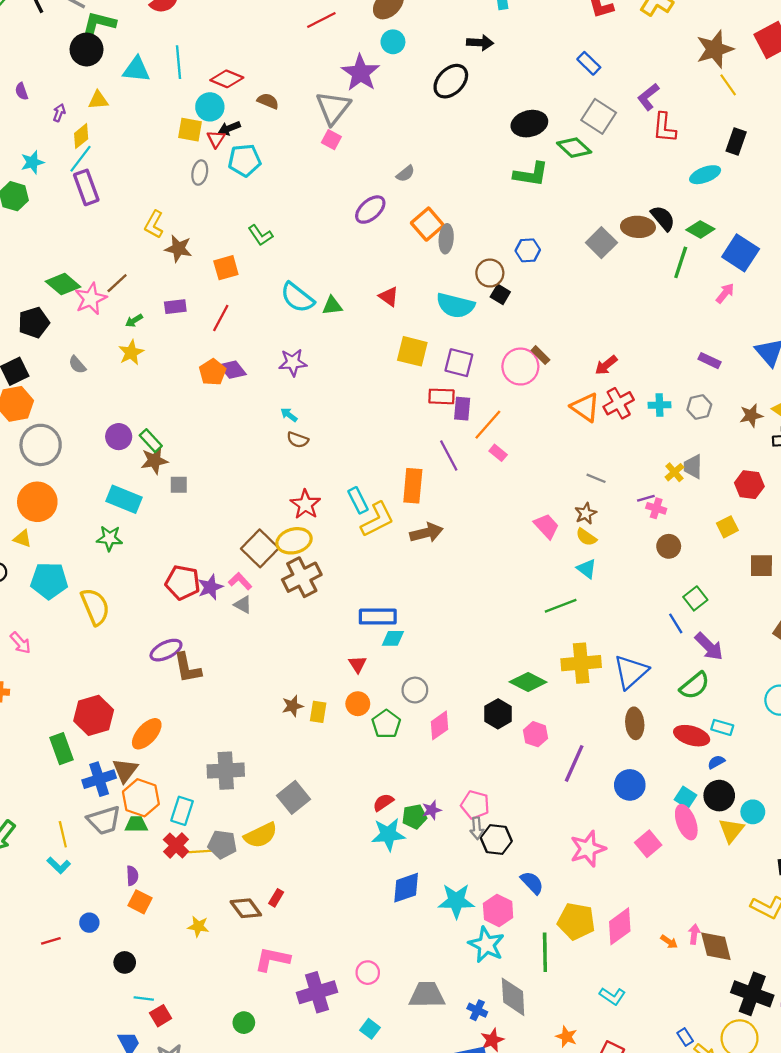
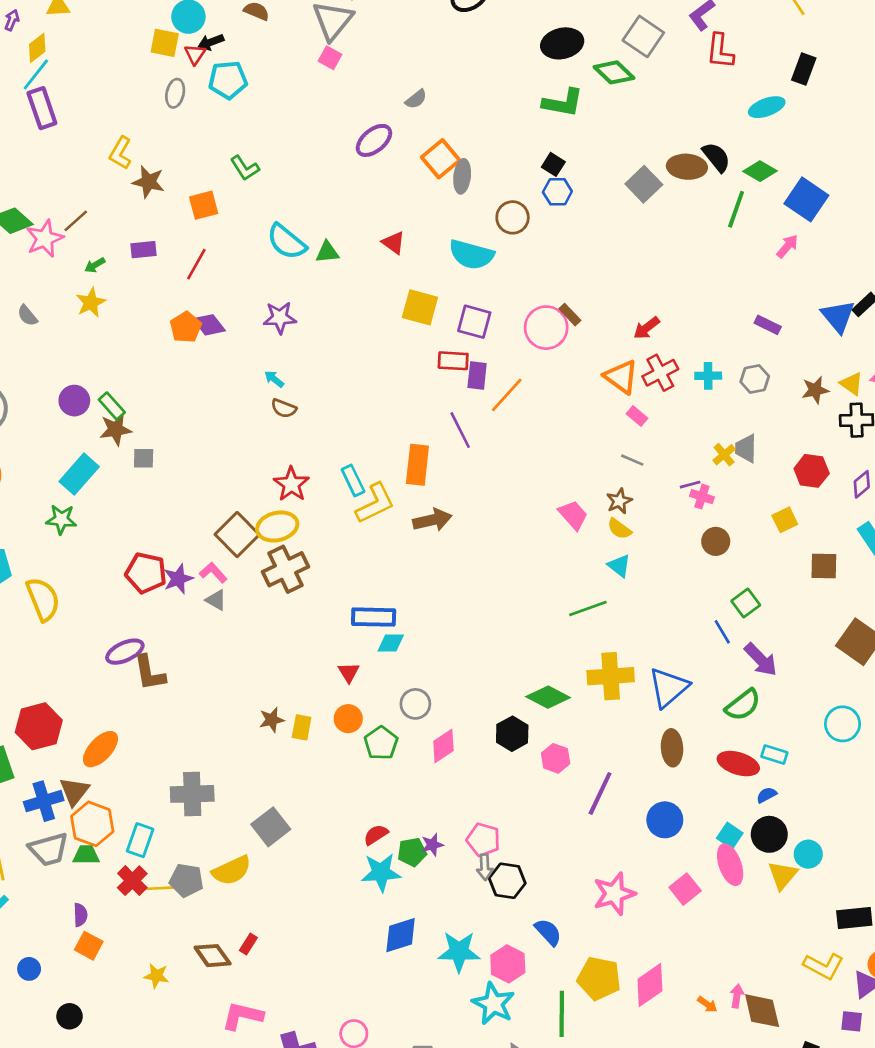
black square: (500, 294) -> (553, 164), moved
pink rectangle: (498, 453) -> (637, 416), moved
cyan rectangle: (124, 499) -> (79, 474), turned -72

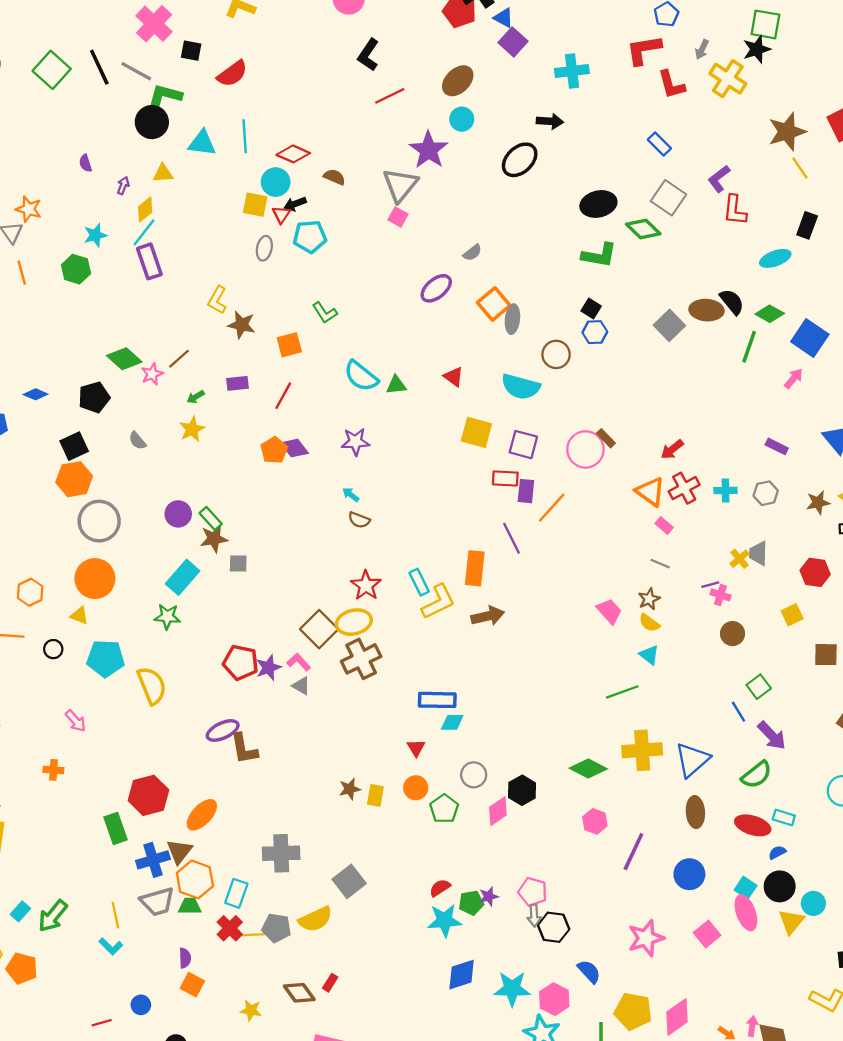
pink star: (45, 239) -> (152, 374), size x0.7
black hexagon: (512, 734) -> (522, 790), moved

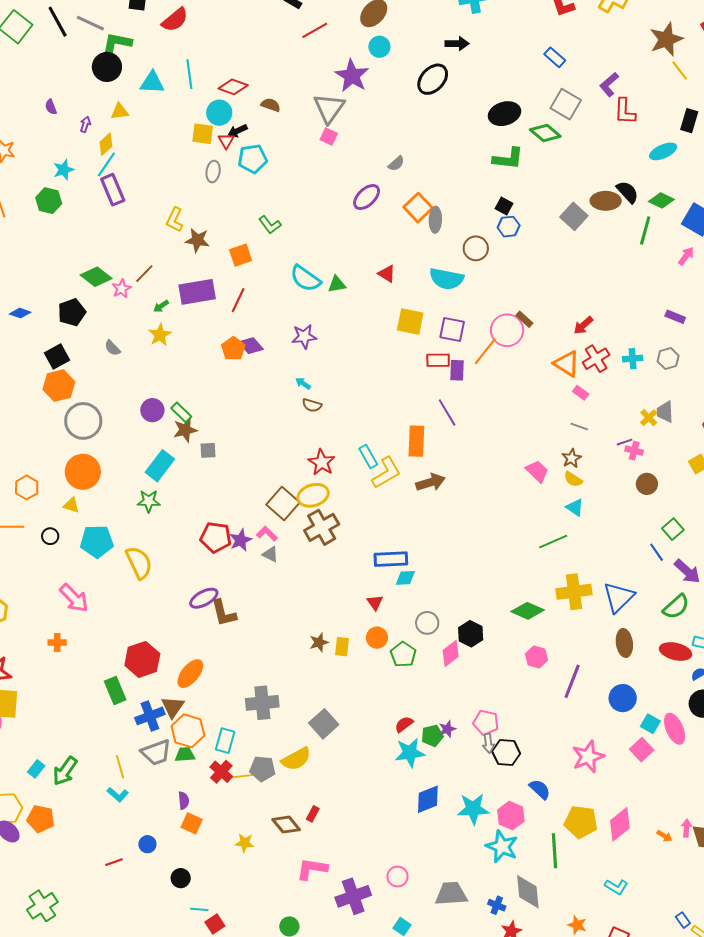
purple rectangle: (237, 383) -> (197, 292), size x1.8
orange line: (552, 508) -> (485, 351), moved
pink arrow: (76, 721) -> (74, 598), size x1.5
cyan square: (746, 888) -> (650, 724), moved

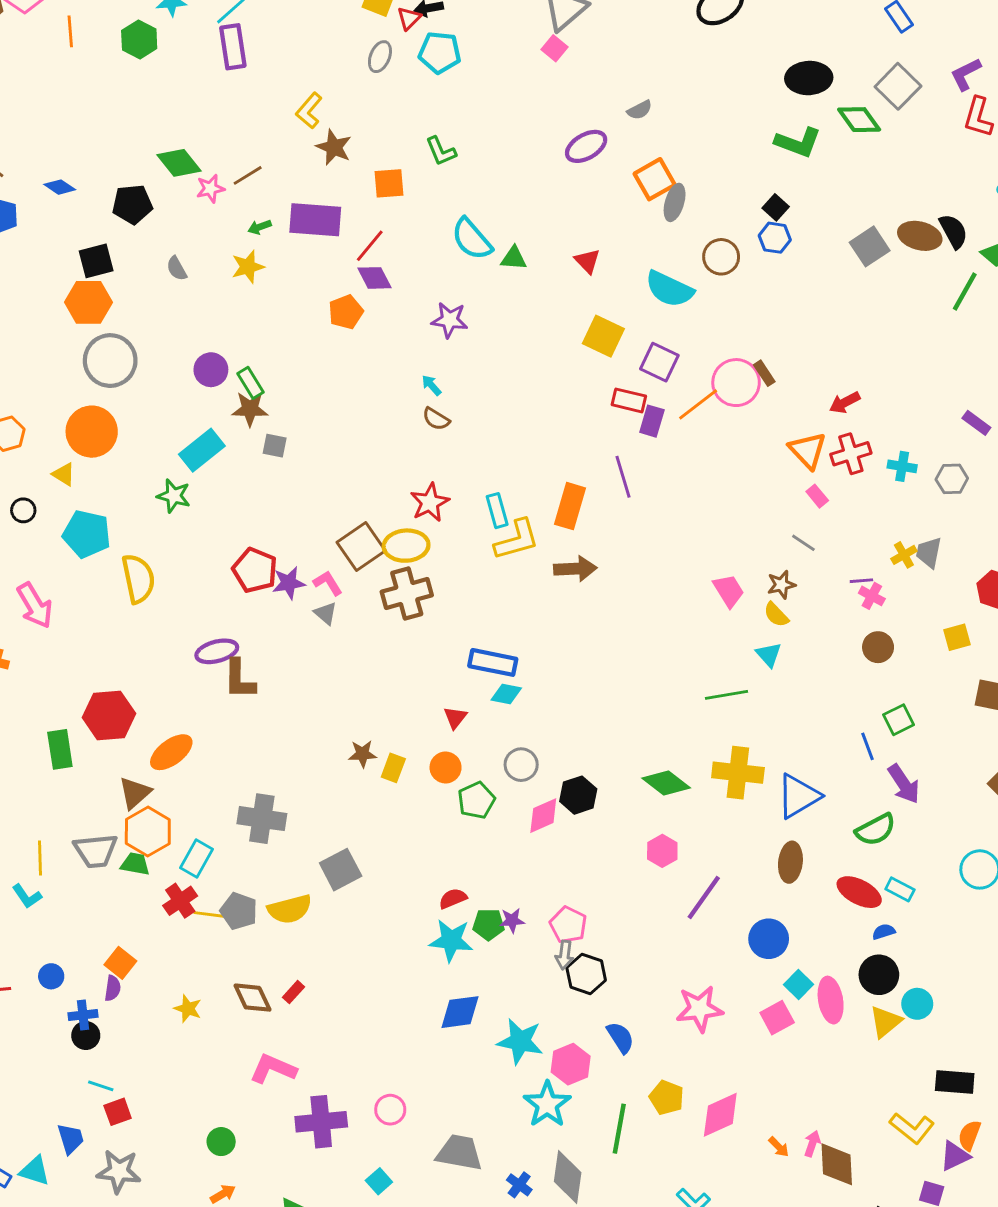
purple diamond: (251, 346) -> (375, 278), moved
blue cross: (150, 716) -> (83, 1015), moved, size x0.7
purple semicircle: (184, 800) -> (113, 988), moved
yellow pentagon: (581, 822) -> (667, 1098), size x0.7

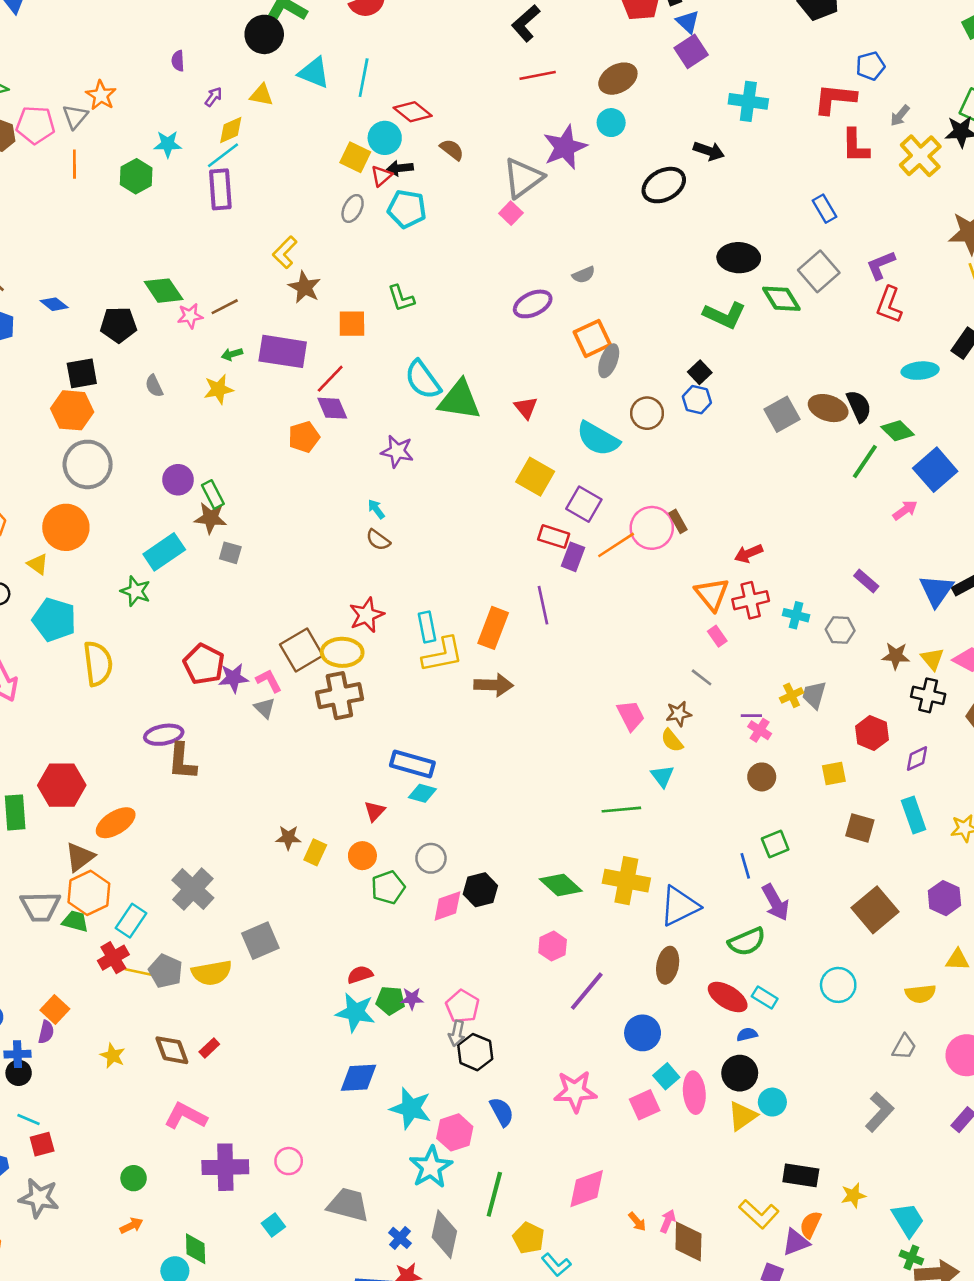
green triangle: (514, 258) -> (459, 400), size x1.8
gray cross: (262, 819) -> (193, 889), turned 30
yellow pentagon: (667, 1098) -> (529, 1238), moved

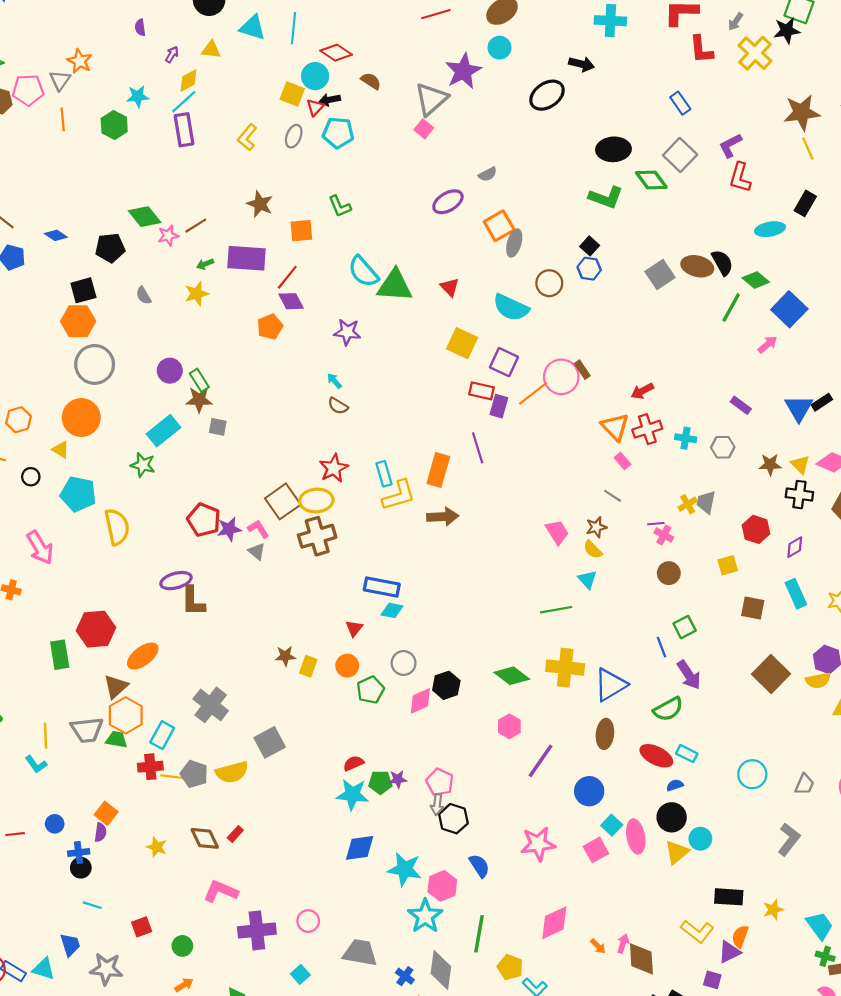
yellow L-shape: (285, 252) -> (247, 137), moved
red cross: (113, 958) -> (150, 767), turned 30
cyan circle: (838, 985) -> (752, 774), moved
yellow semicircle: (920, 994) -> (818, 680), moved
red square: (42, 1144) -> (142, 927), moved

